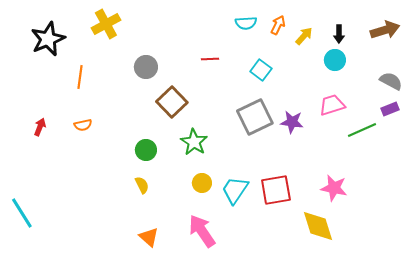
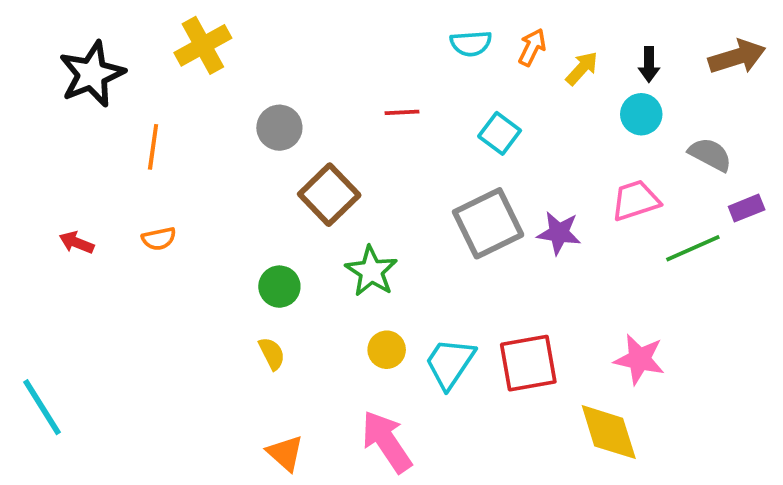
gray semicircle: (391, 81) -> (710, 154), moved
red arrow: (40, 127) -> (77, 242), turned -90

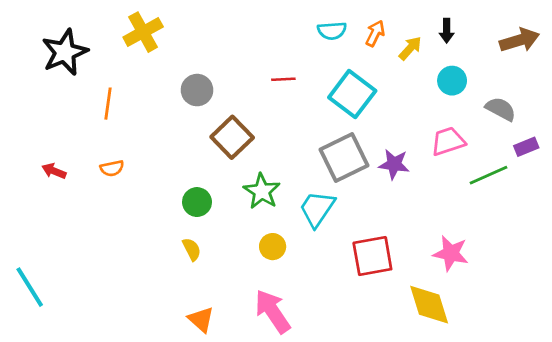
black arrow: (649, 64) -> (447, 31), moved
cyan square: (500, 133) -> (352, 94), size x1.6
cyan trapezoid: (450, 363) -> (317, 209), moved

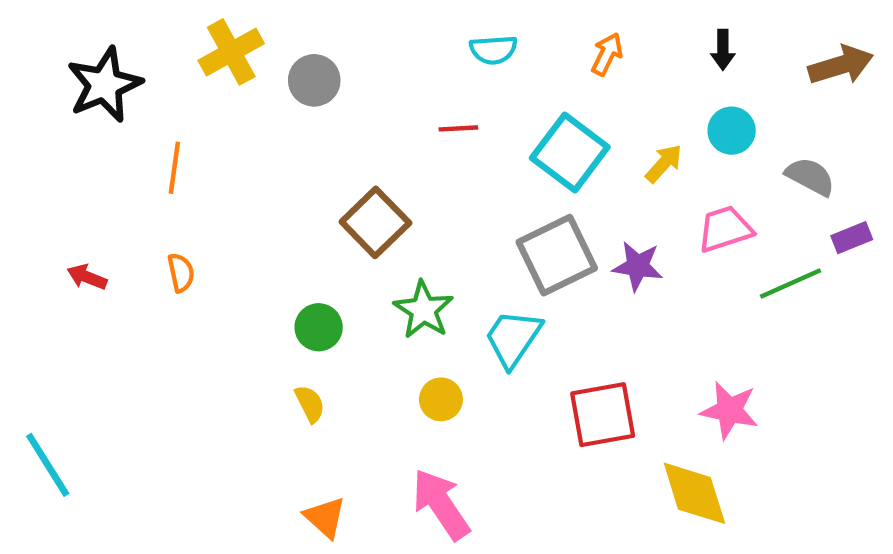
cyan semicircle: (332, 31) -> (493, 50), moved
yellow arrow: (410, 48) -> (664, 163), moved
gray circle: (197, 90) -> (314, 80), moved
orange semicircle: (112, 168) -> (181, 273), turned -90

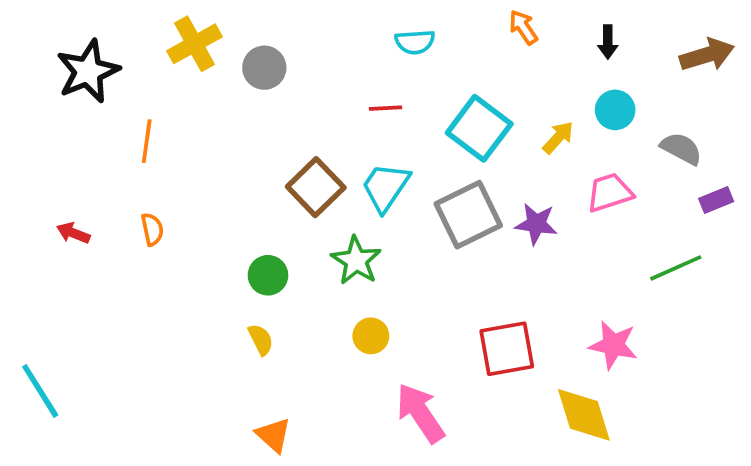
orange arrow: (607, 54) -> (523, 27), moved, turned -60
green line: (791, 284) -> (676, 268), moved
cyan trapezoid: (513, 338) -> (386, 187), moved
pink arrow: (441, 504) -> (420, 413), moved

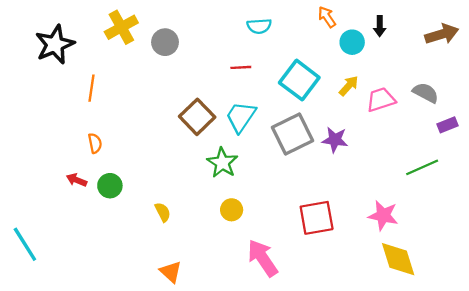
cyan circle: (615, 110) -> (352, 42), moved
pink trapezoid: (610, 193) -> (381, 100), moved
red arrow: (73, 233) -> (77, 180), moved
green circle: (268, 275) -> (110, 186), moved
yellow diamond: (584, 415) -> (398, 259), moved

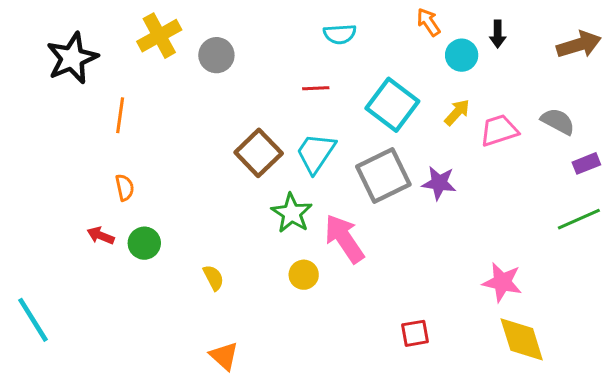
green line: (422, 167) -> (579, 219), moved
red square: (317, 218) -> (415, 333), moved, size x0.6
pink arrow: (263, 258) -> (344, 239), moved

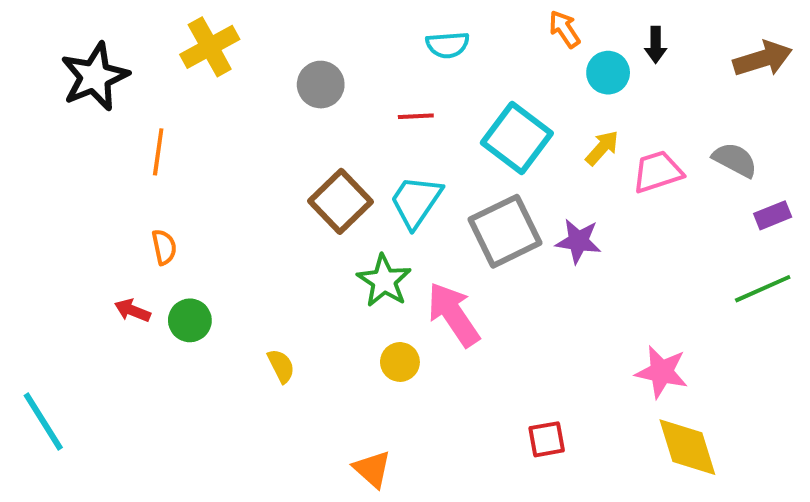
gray circle: (216, 55) -> (321, 85), moved
orange triangle: (224, 356) -> (372, 469), moved

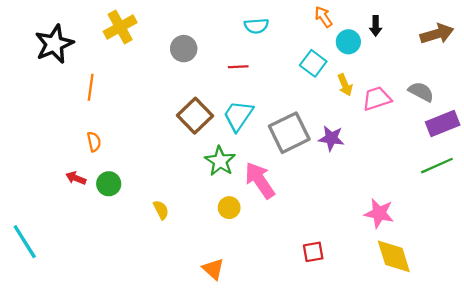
cyan square: (517, 138) -> (313, 63), moved, size x0.7
yellow arrow: (602, 148) -> (345, 85), turned 115
purple rectangle: (773, 215) -> (443, 124), size x1.6

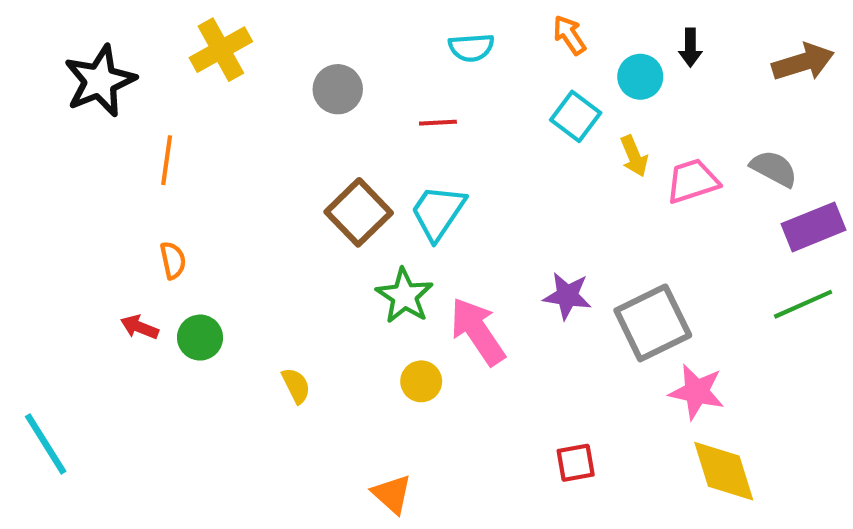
orange arrow: (323, 17) -> (569, 35), moved
gray square: (289, 133) -> (653, 323), moved
purple star: (331, 138) -> (567, 296), moved

